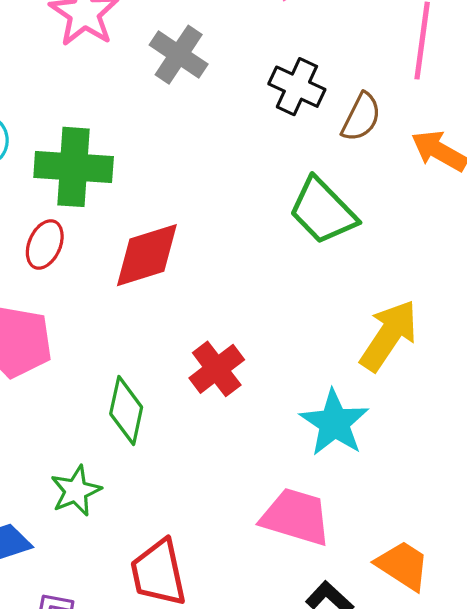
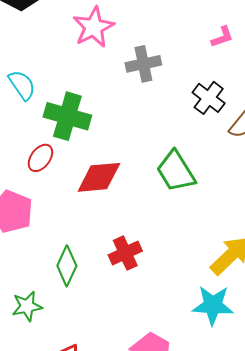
gray cross: (179, 55) -> (143, 64), turned 32
green trapezoid: (323, 211) -> (176, 171), moved
cyan star: (334, 423) -> (213, 305), moved, turned 30

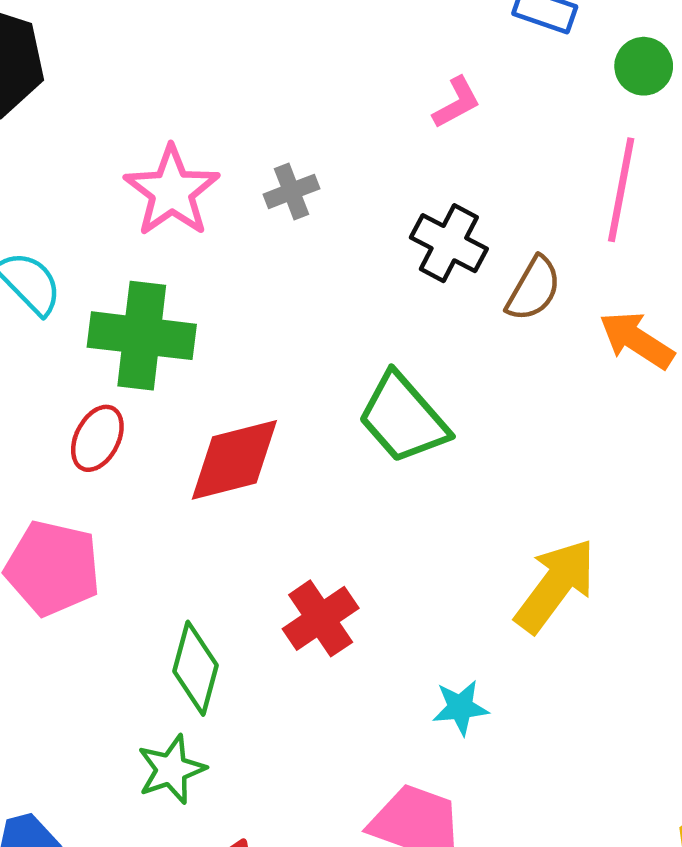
pink star: (94, 27) -> (172, 191), moved
gray cross: (143, 64) -> (292, 191), size x0.7
cyan star: (213, 305) -> (460, 708), moved, size x0.6
green star: (27, 306) -> (171, 769), moved

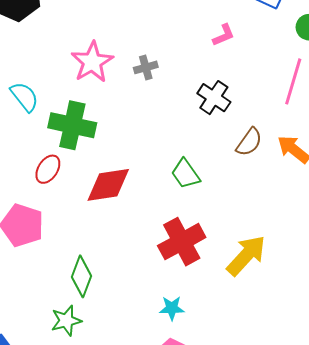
brown semicircle: (534, 289) -> (249, 142), moved
green trapezoid: (403, 418) -> (186, 174), size x0.7
red cross: (321, 618) -> (182, 242), moved, size x1.4
cyan star: (460, 708) -> (172, 308), moved

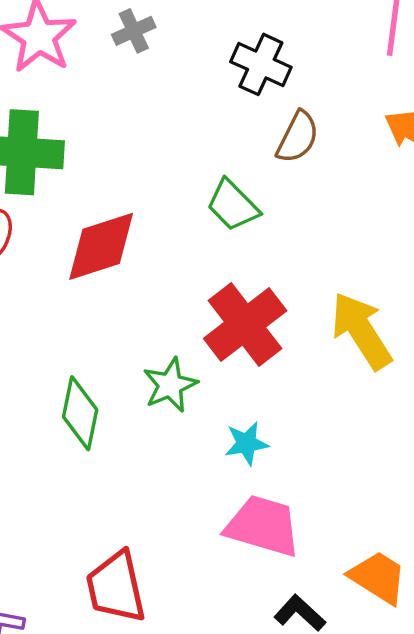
brown semicircle: (249, 142) -> (298, 137), moved
yellow arrow: (246, 255) -> (361, 331), turned -66
green star: (66, 321) -> (170, 385), moved

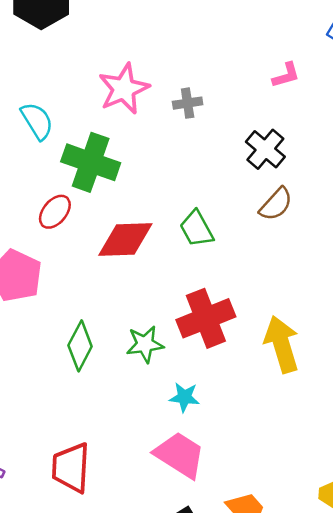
green trapezoid: (233, 205) -> (197, 229), moved

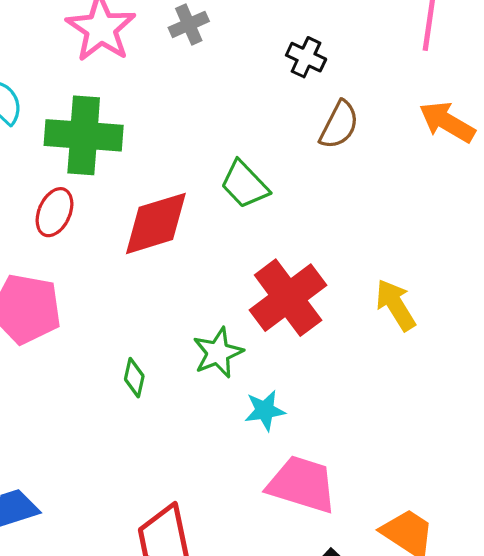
black cross: (265, 149) -> (306, 57), size x0.7
yellow arrow: (282, 344) -> (396, 305), size x0.7
green diamond: (80, 346) -> (134, 378), size x0.6
cyan star: (184, 397) -> (265, 410), moved

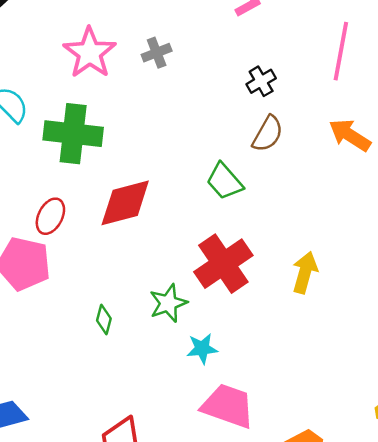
black cross: (306, 57) -> (261, 81), moved, turned 32
green trapezoid: (245, 184) -> (225, 181), moved
red ellipse: (54, 212) -> (50, 216), moved
yellow arrow: (396, 305) -> (305, 272), turned 45

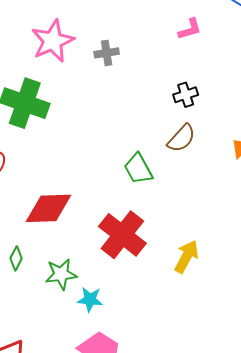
red diamond: (125, 203) -> (48, 208), moved
red cross: (223, 264) -> (122, 235), turned -30
green star: (168, 303) -> (61, 274), moved

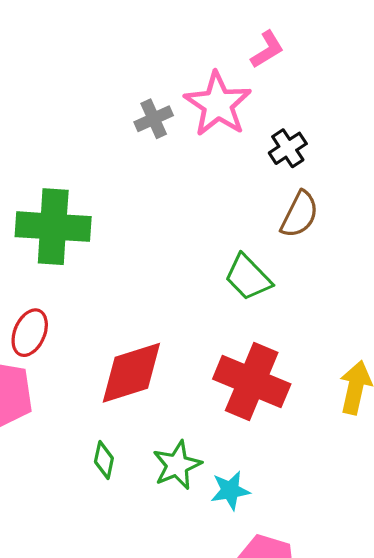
pink star: (53, 41) -> (218, 104), moved

